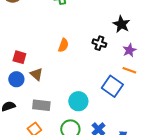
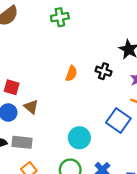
orange semicircle: (63, 45) -> (71, 73), moved
gray rectangle: (41, 105) -> (22, 142), moved

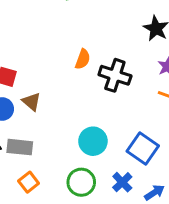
black cross: (103, 71) -> (115, 75), moved, size x1.5
blue square: (118, 121) -> (143, 148), moved

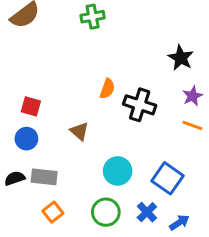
brown triangle: (31, 102) -> (79, 131), moved

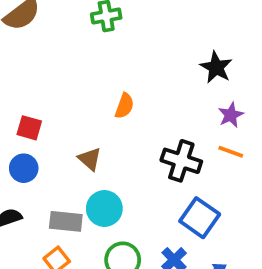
black cross: (140, 105) -> (181, 161), moved
cyan circle: (118, 171) -> (104, 208), moved
gray rectangle: (44, 177) -> (66, 221), moved

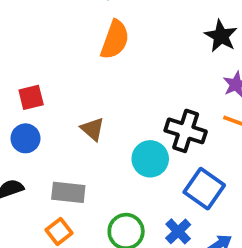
orange semicircle: (124, 106) -> (115, 40), moved, size x1.5
red square: (29, 128) -> (31, 97), turned -30
cyan circle: (104, 208) -> (150, 159), moved

